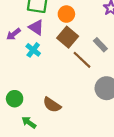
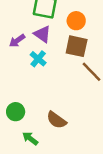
brown square: (68, 37) -> (77, 46), turned -30

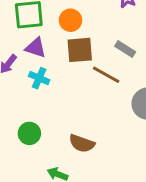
green circle: (16, 112) -> (29, 133), moved

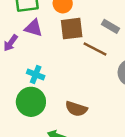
cyan cross: (39, 78) -> (36, 75), moved
green circle: (29, 133) -> (31, 102), size x1.5

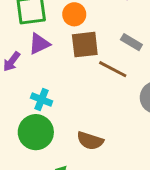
purple triangle: (34, 28) -> (39, 44), turned -42

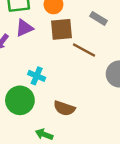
gray rectangle: (131, 42) -> (99, 18), moved
cyan cross: (42, 100) -> (37, 76), moved

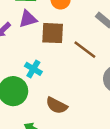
brown square: (62, 29) -> (53, 33), moved

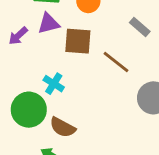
brown semicircle: (57, 105) -> (63, 127), moved

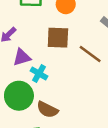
purple triangle: (49, 24) -> (22, 57), moved

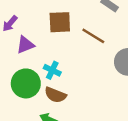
cyan cross: (39, 74) -> (52, 70), moved

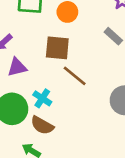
brown line: (93, 36) -> (75, 76), moved

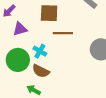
brown line: (75, 76) -> (63, 33), turned -36

